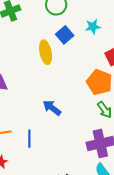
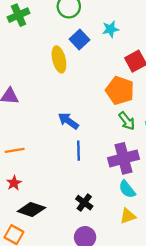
blue line: (29, 139) -> (79, 151), moved

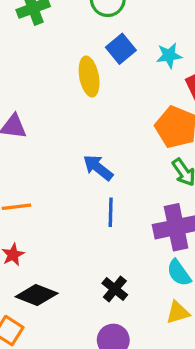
cyan star: (110, 29) -> (169, 56), moved

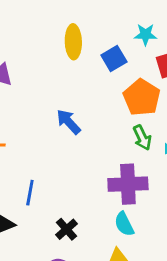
blue square: (121, 49) -> (114, 59), moved
blue line: (111, 212) -> (30, 193), moved

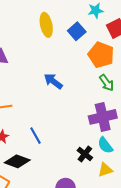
blue line: (30, 193) -> (35, 136), turned -30
black cross: (66, 229) -> (85, 154), moved

